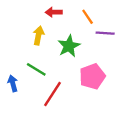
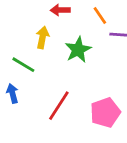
green line: (36, 69) -> (23, 65), moved
pink pentagon: (92, 76) -> (105, 113), moved

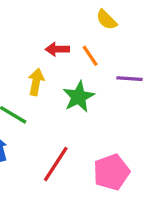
orange line: (100, 16) -> (90, 56), moved

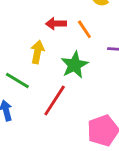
red line: (56, 164) -> (55, 101), moved

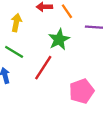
yellow arrow: (37, 52) -> (16, 23), moved

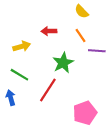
orange line: (67, 11) -> (81, 35), moved
yellow arrow: (16, 23) -> (22, 46), turned 63

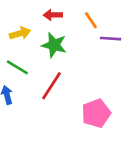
green star: (63, 63) -> (54, 45), moved, turned -30

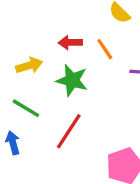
orange line: (91, 20) -> (105, 49), moved

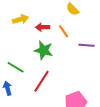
yellow arrow: (29, 66) -> (21, 19), moved

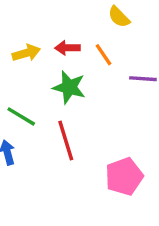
yellow arrow: (21, 19) -> (26, 53), moved
red line: (42, 81) -> (66, 140), turned -50

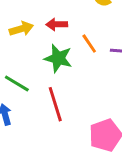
orange line: (103, 55) -> (89, 44), moved

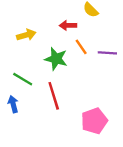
red arrow: (57, 24) -> (68, 25), moved

